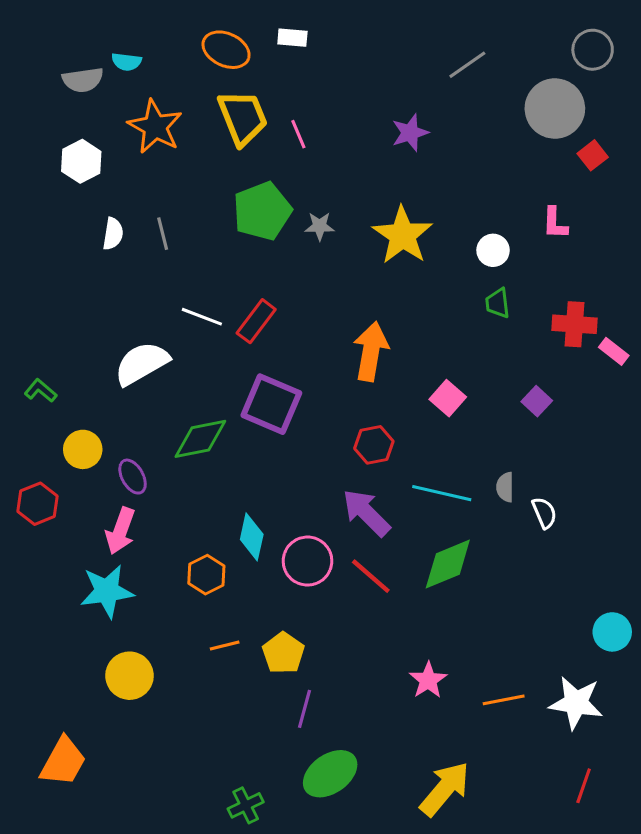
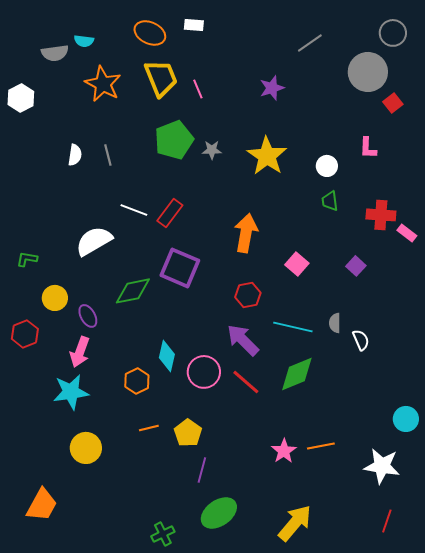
white hexagon: (81, 161) -> (21, 98), moved
green L-shape: (41, 391) -> (27, 259), turned -30
orange line: (504, 700) -> (321, 446), moved

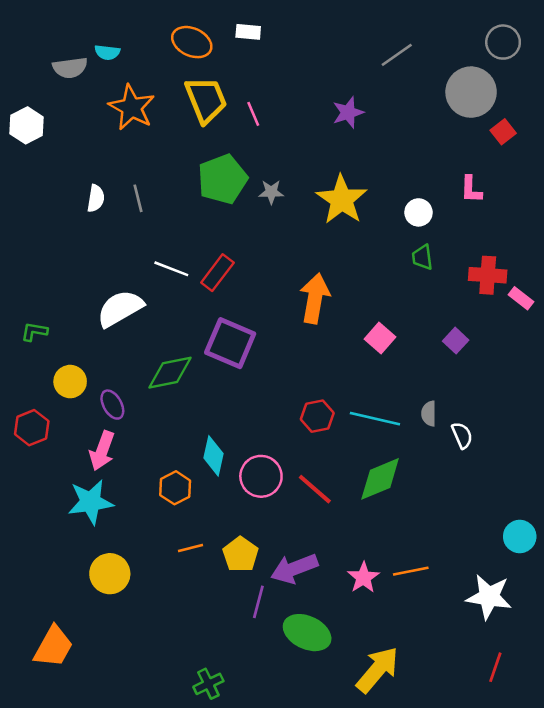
red hexagon: (248, 295) -> (317, 416), moved
purple arrow: (243, 340) -> (294, 569), moved, turned -66
green ellipse: (219, 513) -> (307, 633), moved, turned 60

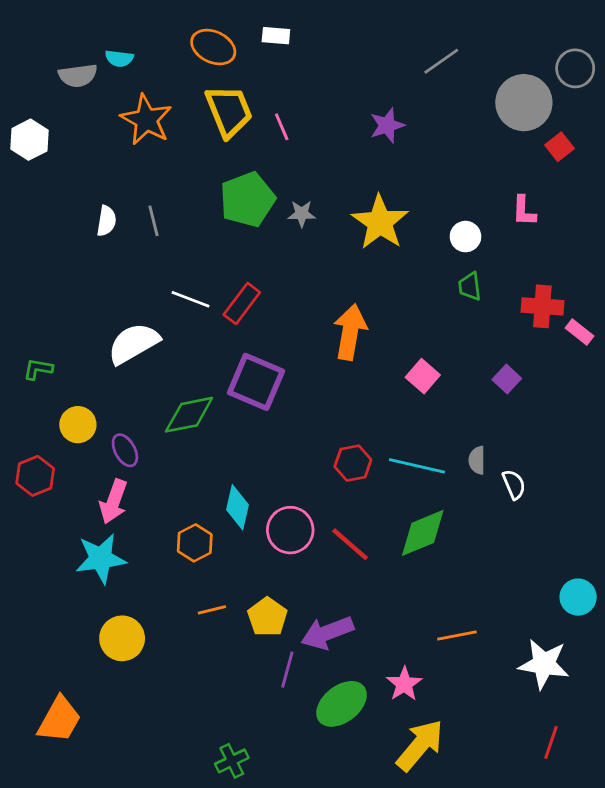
gray circle: (503, 42) -> (575, 68), moved
pink star: (363, 578) -> (404, 684), moved
green ellipse: (307, 633) -> (342, 704), turned -63

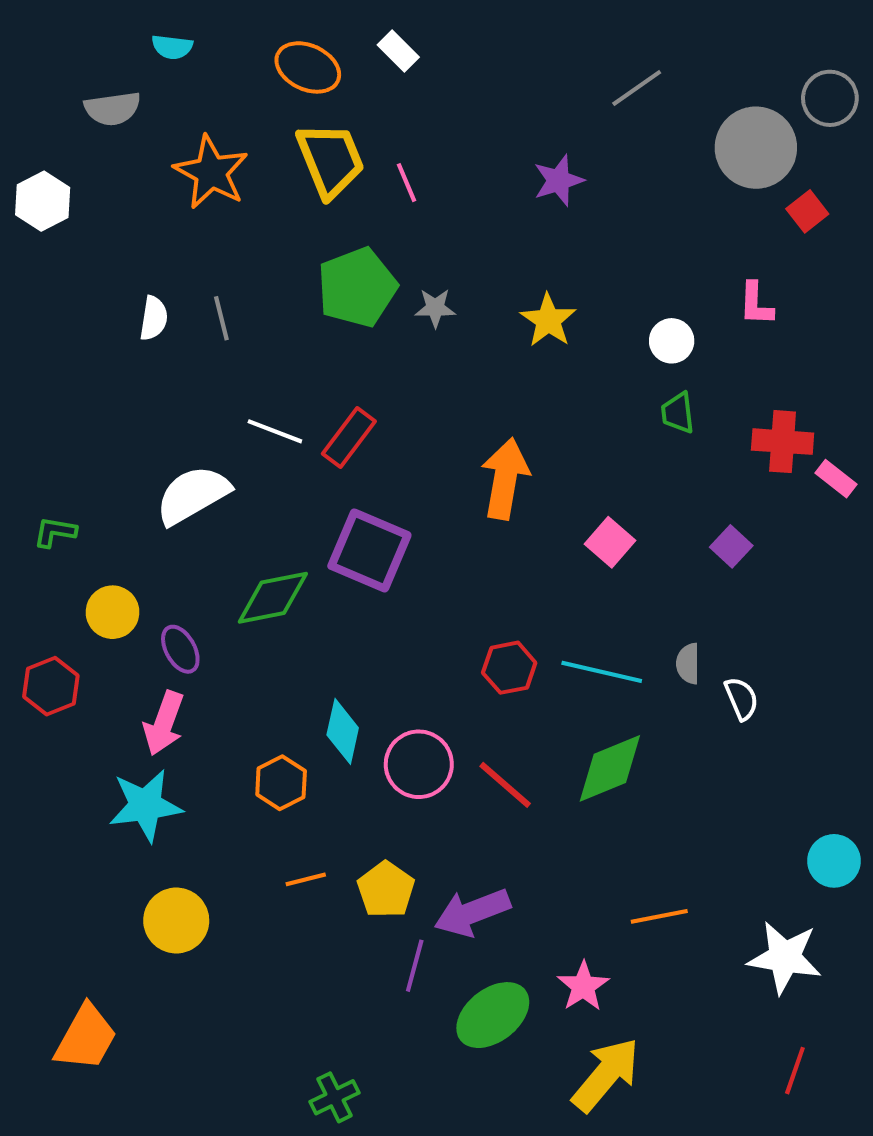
white rectangle: (276, 36) -> (398, 51), turned 40
cyan semicircle: (119, 58) -> (172, 47), moved
yellow star: (380, 222) -> (548, 320), size x0.7

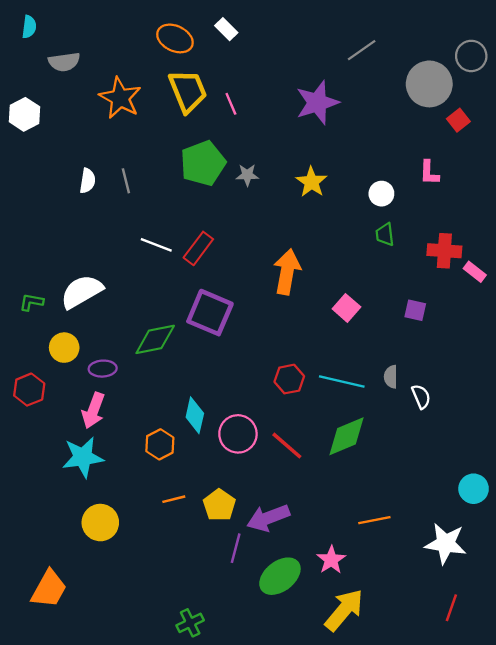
cyan semicircle: (172, 47) -> (29, 27), moved, turned -90
purple star: (559, 181) -> (317, 103), size x1.5
white semicircle: (193, 495) -> (82, 292), moved
purple square: (731, 546) -> (415, 310), turned -30
purple ellipse: (180, 649) -> (103, 369), turned -64

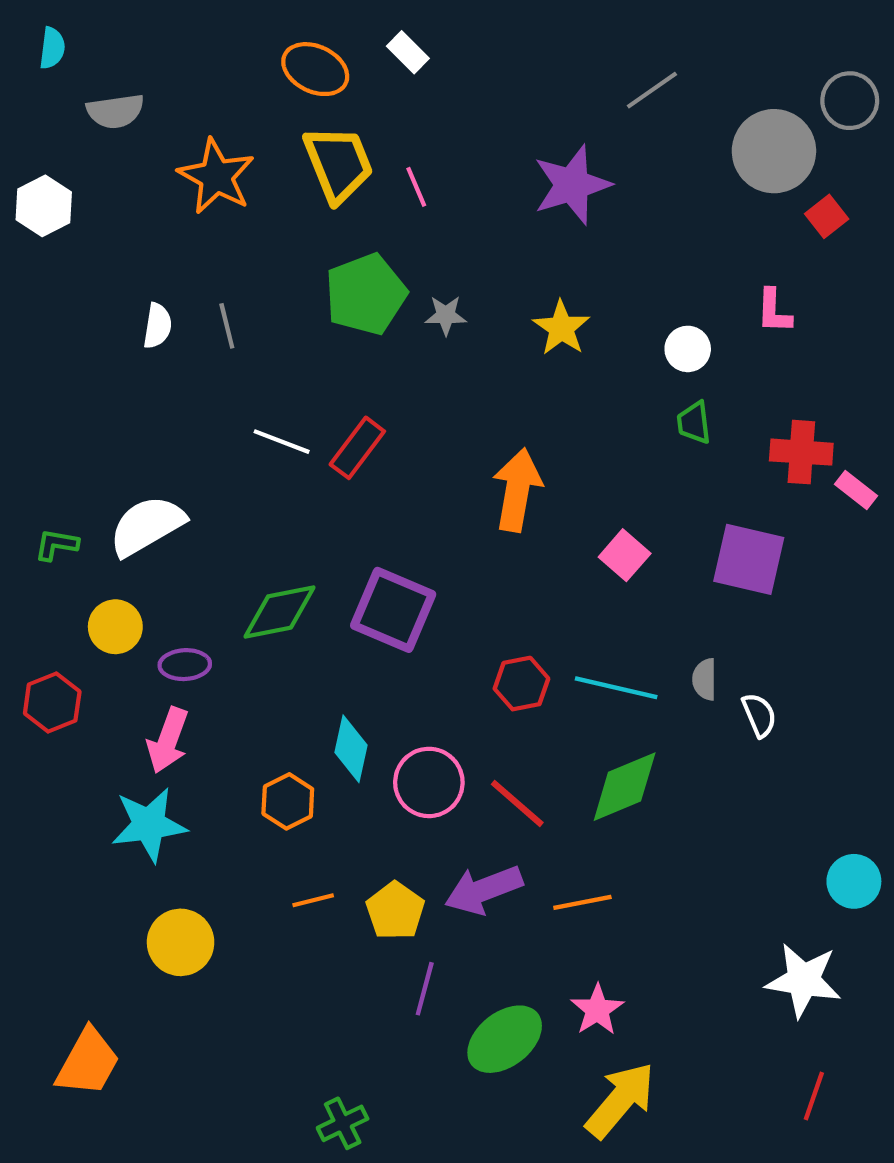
purple square: (415, 310) -> (749, 559), size x1.8
purple square: (210, 313) -> (393, 610), moved
purple arrow: (268, 518) -> (484, 890), moved
orange line: (374, 520) -> (582, 902), moved

